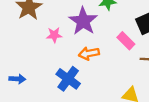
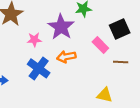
blue cross: (68, 79) -> (39, 68), moved

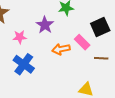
purple star: (61, 27) -> (45, 25), size x0.7
orange arrow: (66, 57) -> (61, 49), moved

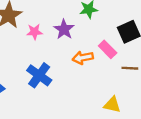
pink star: (20, 37) -> (34, 32), moved

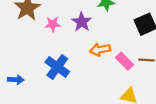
pink rectangle: (108, 49) -> (124, 61), moved

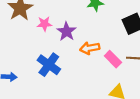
purple star: (82, 22) -> (67, 32), moved

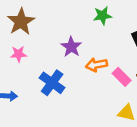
pink star: (44, 24) -> (18, 54), moved

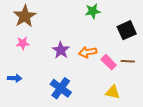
purple star: (71, 47) -> (61, 50), moved
blue cross: (52, 83) -> (61, 88), moved

